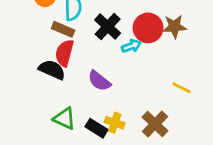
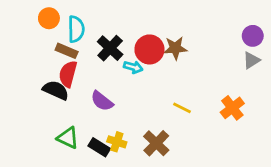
cyan arrow: (131, 46) -> (133, 67), turned 36

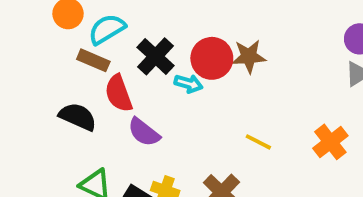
cyan semicircle: (76, 29) -> (107, 29), turned -120
red semicircle: (68, 74) -> (119, 93), moved, turned -35

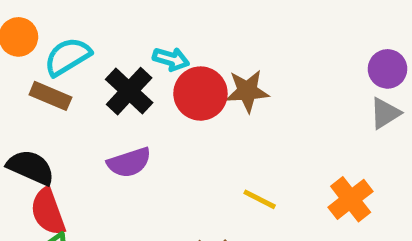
cyan arrow: (189, 84) -> (171, 59), moved
red semicircle: (119, 93) -> (48, 212), moved
purple semicircle: (144, 132) -> (129, 162), moved, turned -56

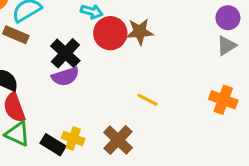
black cross: (129, 91) -> (65, 53), moved
orange cross: (351, 199) -> (223, 100), moved, turned -32

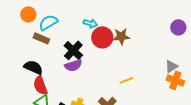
gray triangle: (226, 46) -> (171, 66), moved
yellow line: (147, 100) -> (126, 80), turned -48

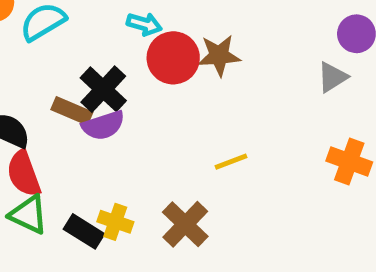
brown rectangle: (41, 38) -> (72, 111), moved
gray triangle: (171, 66) -> (332, 77), moved

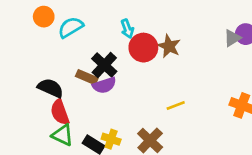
cyan arrow: (144, 24) -> (127, 29), turned 54
brown star: (219, 55) -> (169, 46), turned 30
gray triangle: (332, 77) -> (232, 38), moved

